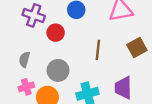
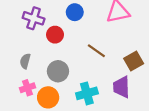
brown square: (137, 47) -> (134, 61), moved
brown line: (98, 50) -> (96, 51), turned -60

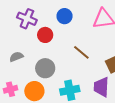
gray semicircle: (25, 61) -> (16, 57), turned 48
pink cross: (27, 88) -> (10, 89), moved

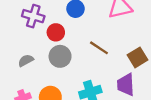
gray circle: (45, 68) -> (60, 56), moved

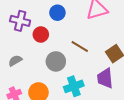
gray circle: (60, 56) -> (56, 61), moved

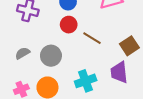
red circle: (41, 34) -> (69, 25), moved
gray circle: (56, 61) -> (51, 56), moved

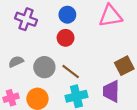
brown line: (92, 38) -> (71, 71), moved

